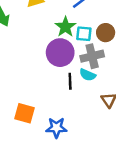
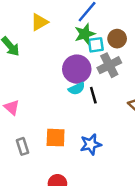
green star: (65, 27) -> (85, 34), moved, turned 30
cyan semicircle: (88, 75) -> (77, 89), moved, turned -35

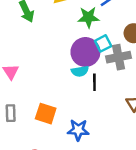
green star: (85, 34) -> (88, 17), moved
cyan square: (96, 45) -> (103, 43), moved, turned -35

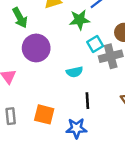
purple circle: (85, 52) -> (36, 48), moved
black line: (94, 82) -> (87, 101), moved

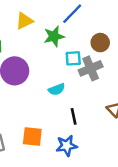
cyan square: (95, 44) -> (73, 58), turned 35

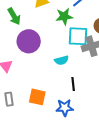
cyan square: (73, 58) -> (78, 36), size x1.5

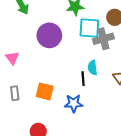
purple circle: (29, 41) -> (49, 35), moved
cyan semicircle: (62, 60) -> (92, 68), moved, turned 96

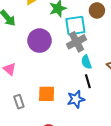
gray cross: (103, 39) -> (76, 42), moved
black line: (83, 79) -> (88, 81), moved

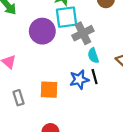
cyan square: (75, 26) -> (66, 17), moved
blue star: (76, 99) -> (79, 80), moved

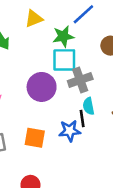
purple circle: (42, 31) -> (42, 87), moved
black line: (95, 77) -> (82, 118), moved

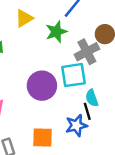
cyan square: (64, 60) -> (74, 75), moved
gray cross: (80, 80) -> (87, 52), moved

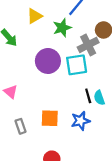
purple circle: (42, 86) -> (48, 61), moved
cyan semicircle: (92, 98) -> (99, 98), moved
blue star: (76, 125) -> (80, 121), moved

